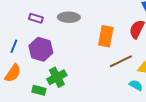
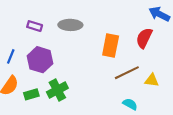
cyan semicircle: (136, 85) -> (130, 104), moved
green rectangle: (39, 90) -> (31, 94), moved, turned -32

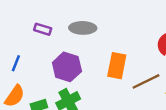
orange rectangle: (111, 46) -> (117, 66), moved
purple hexagon: (40, 60) -> (67, 67), moved

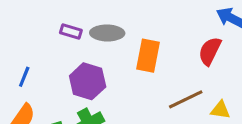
purple rectangle: (43, 29) -> (71, 31), moved
orange rectangle: (117, 66) -> (148, 56), moved

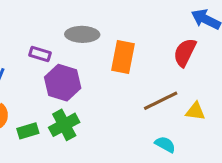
purple rectangle: (71, 31) -> (40, 54), moved

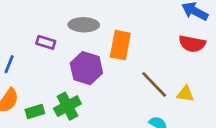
red semicircle: (185, 52) -> (192, 44), moved, turned -105
purple hexagon: (63, 83) -> (86, 68), moved
brown line: (161, 101) -> (154, 84), turned 72

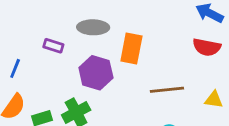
brown line: (154, 84) -> (167, 90), turned -52
yellow triangle: (185, 94) -> (214, 100), moved

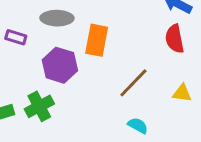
red semicircle: (207, 47) -> (175, 39), turned 68
brown line: (167, 90) -> (133, 83), turned -40

